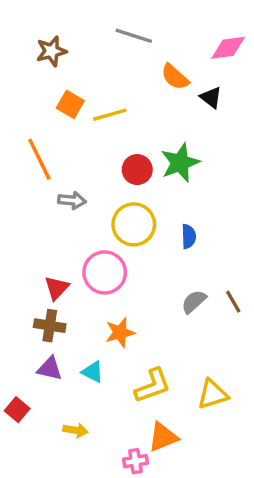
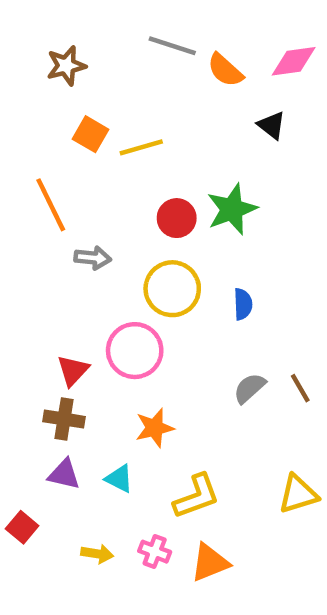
orange semicircle: (175, 77) -> (225, 70), moved
yellow triangle: (213, 394) -> (298, 494), moved
pink cross: (135, 461) -> (155, 552), moved, turned 30

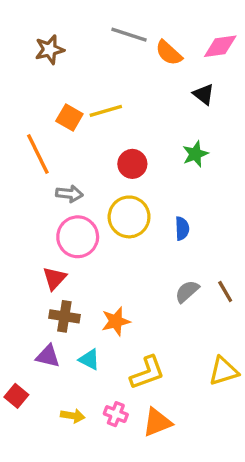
orange square: (91, 134) -> (69, 117), moved
green star: (232, 209) -> (195, 154), moved, size x0.7
pink circle: (135, 351) -> (78, 237), moved
brown cross: (64, 419) -> (64, 316), moved

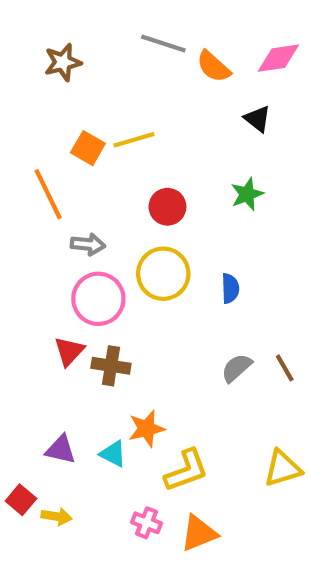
brown cross: (64, 316) -> (111, 366), moved
orange star: (116, 321) -> (147, 429), moved
yellow arrow: (73, 416) -> (57, 517), moved

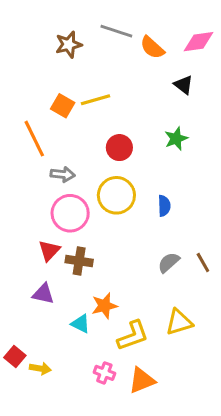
brown star: (63, 62) -> (69, 45), moved
purple triangle: (61, 450) -> (43, 294), moved
yellow triangle: (283, 468) -> (179, 322), moved

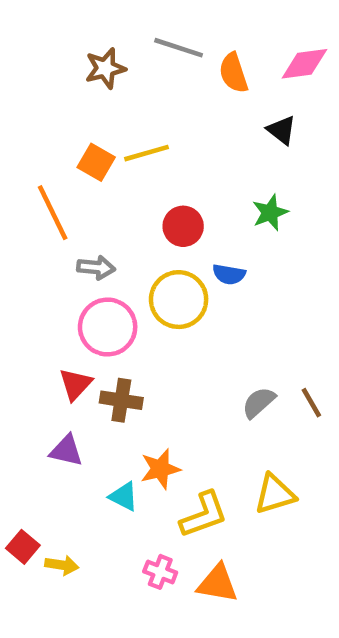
orange semicircle: (152, 48) -> (233, 73), turned 30
blue semicircle: (164, 206) -> (229, 274), moved, turned 102
orange triangle: (142, 380) -> (217, 583), turned 32

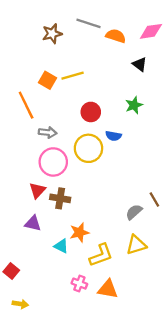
orange semicircle: (233, 73) -> (116, 36), turned 126
gray semicircle: (259, 403) -> (134, 212), moved
yellow arrow: (62, 565) -> (20, 304), moved

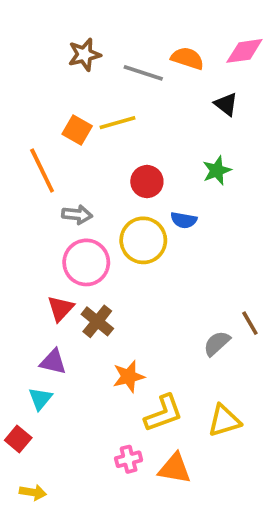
gray line: (88, 23) -> (143, 73), moved
brown cross: (60, 198) -> (97, 321), turned 30
yellow triangle: (136, 245) -> (224, 421), moved
cyan triangle: (61, 246) -> (40, 399), moved, turned 42
pink cross: (79, 284) -> (129, 459), turned -35

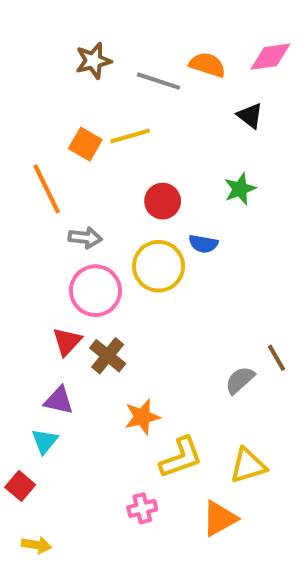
orange triangle: (175, 468) -> (220, 519), moved, turned -39

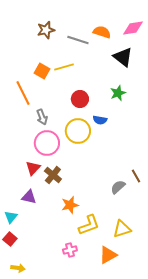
black triangle: (250, 116) -> (123, 57), size x1.5
gray arrow: (85, 238) -> (42, 117), turned 63
cyan triangle: (45, 441) -> (11, 217), moved

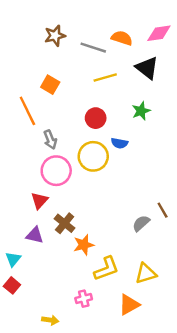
yellow line: (64, 67) -> (105, 77), moved
brown cross: (53, 175) -> (65, 223), moved
yellow arrow: (18, 268) -> (50, 320), moved

